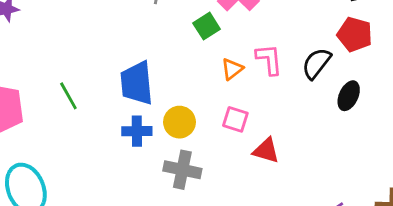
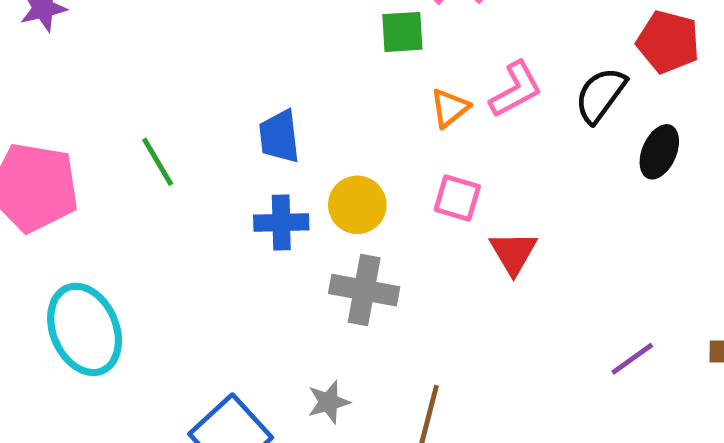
green square: (207, 26) -> (402, 32), turned 30
pink L-shape: (269, 59) -> (516, 89), turned 68
blue trapezoid: (137, 83) -> (279, 136), size x0.7
red triangle: (266, 150) -> (513, 253), turned 44

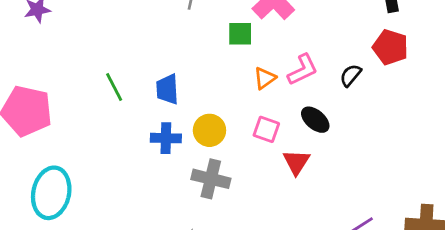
black semicircle: (600, 95) -> (351, 75), size x0.7
black ellipse: (659, 152) -> (315, 120), moved, turned -76
green line: (158, 162) -> (114, 87), moved
cyan ellipse: (85, 329) -> (51, 193), turned 33

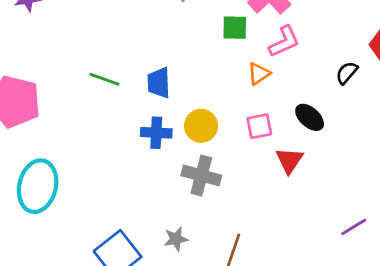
pink L-shape: (303, 70) -> (284, 42), moved
green line: (114, 87) -> (105, 79), turned -44
pink square: (266, 129) -> (259, 126), turned -32

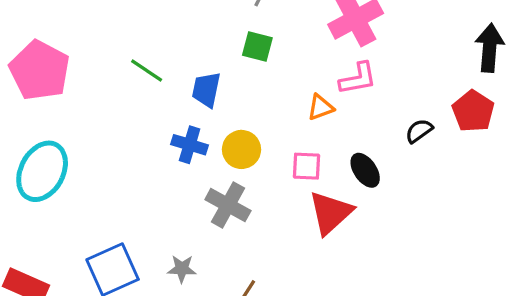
green square: (235, 28) -> (257, 47), moved
red triangle: (289, 160) -> (331, 213), size x1.4

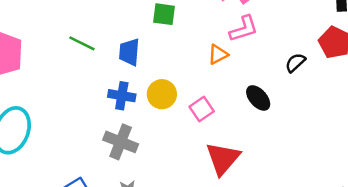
pink square: (306, 166) -> (202, 109), moved, turned -30
gray cross: (228, 205) -> (121, 142), moved
red triangle: (331, 213) -> (223, 158), moved

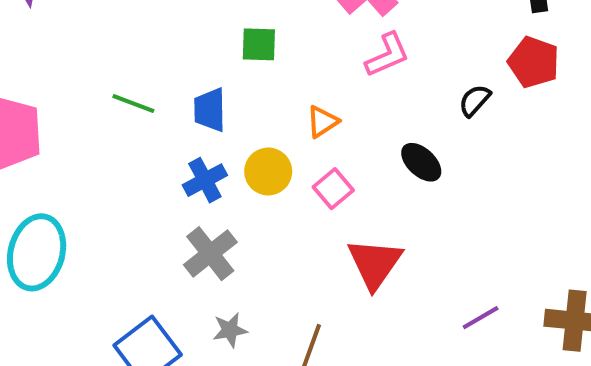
orange triangle: (218, 54) -> (322, 122), moved
blue cross: (122, 96) -> (205, 180), turned -32
gray cross: (121, 142) -> (210, 254), turned 36

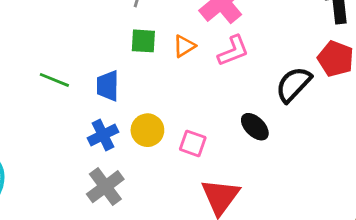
black semicircle: (475, 100) -> (293, 84), size x1.6
orange triangle: (322, 122) -> (184, 46), moved
pink square: (333, 189) -> (193, 143), turned -32

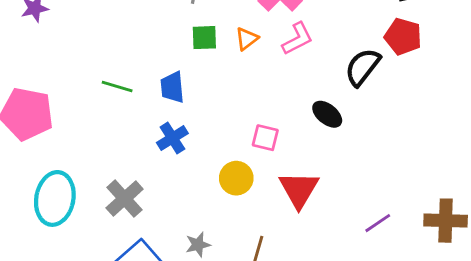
yellow circle: (147, 130) -> (236, 178), moved
gray cross: (105, 187) -> (125, 199), moved

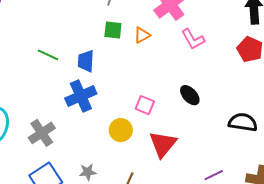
pink L-shape: (297, 39) -> (193, 39), moved, turned 80
black semicircle: (362, 67) -> (243, 122), moved, turned 52
blue cross: (172, 138) -> (81, 96), size x1.4

